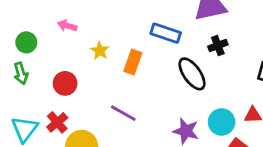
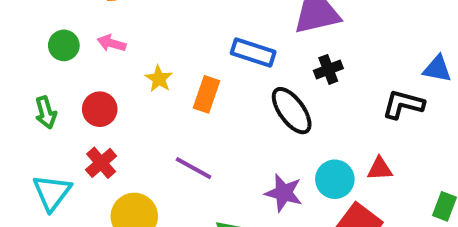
green circle: (26, 42) -> (64, 45), moved
red circle: (65, 83) -> (100, 109), moved
red cross: (57, 122) -> (101, 163), moved

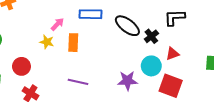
pink arrow: (112, 43) -> (57, 24), moved, turned 136
black cross: (328, 69) -> (151, 36), moved
black ellipse: (292, 111) -> (127, 26), moved

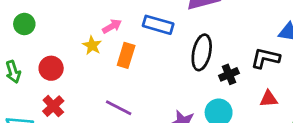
black ellipse: (127, 26) -> (202, 52), turned 50
red triangle: (172, 54) -> (269, 99), moved

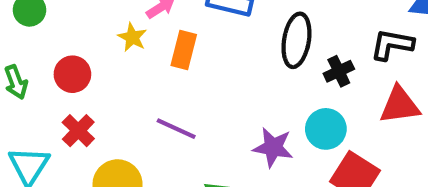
red triangle: (269, 99) -> (400, 105), size x1.5

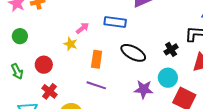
black ellipse: (296, 40) -> (133, 53), moved, turned -65
orange rectangle: (184, 50) -> (97, 59), moved

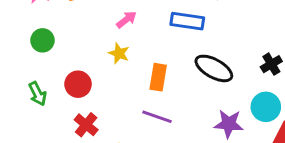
pink arrow: (82, 28) -> (126, 20), moved

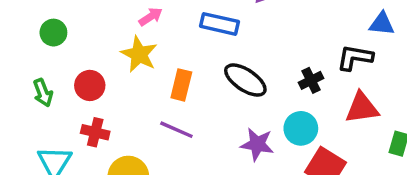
yellow star: (119, 53) -> (139, 54), size x1.5
red cross: (86, 125) -> (95, 132), turned -30

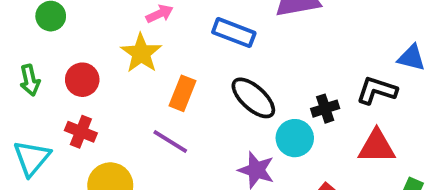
cyan circle: (301, 128) -> (295, 138), moved

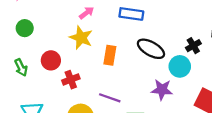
red cross: (81, 132) -> (71, 80), moved, turned -30
purple line: (170, 142) -> (110, 98), moved

